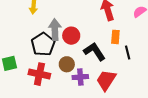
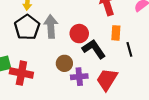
red circle: (71, 36) -> (79, 34), moved
black pentagon: (43, 44) -> (27, 27), moved
red cross: (39, 74) -> (21, 73), moved

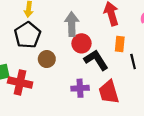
gray arrow: (51, 26) -> (72, 24), moved
brown circle: (64, 63) -> (47, 59), moved
red trapezoid: (107, 79) -> (109, 92), turned -50

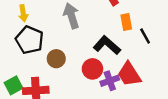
red circle: (81, 43) -> (92, 69), moved
purple cross: (80, 88) -> (110, 81), moved

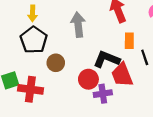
black L-shape: (107, 45) -> (107, 59), turned -30
red trapezoid: (129, 74) -> (122, 75), moved

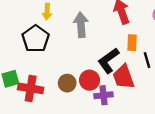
yellow arrow: (33, 13) -> (47, 12), moved
black L-shape: (107, 59) -> (108, 61), turned -60
brown circle: (56, 63) -> (67, 83), moved

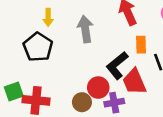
brown circle: (67, 83) -> (82, 102), moved

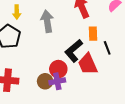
purple cross: (114, 103) -> (57, 81), moved

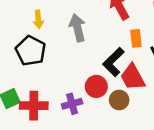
brown circle: (45, 81) -> (119, 100), moved
purple cross: (57, 81) -> (72, 104), moved

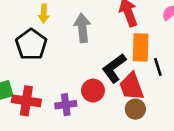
orange rectangle: (136, 38) -> (141, 47), size x1.5
brown circle: (119, 100) -> (135, 109), moved

